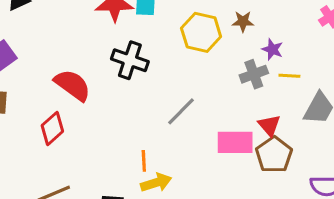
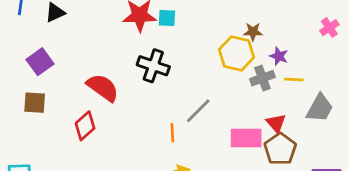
yellow hexagon: (201, 32) -> (237, 53), moved
orange line: (144, 161) -> (172, 133), moved

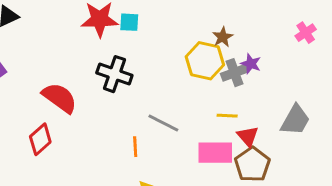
brown star: (253, 32) -> (223, 37), turned -30
gray cross: (262, 78) -> (235, 73), moved
yellow line: (294, 79) -> (227, 116), moved
gray line: (198, 111) -> (163, 123), turned 72

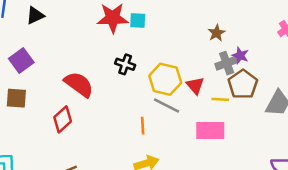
yellow hexagon: (205, 61) -> (165, 79), moved
black cross: (114, 74) -> (125, 64), size x0.7
red triangle: (248, 136) -> (195, 86), moved
brown pentagon: (252, 164) -> (243, 84), moved

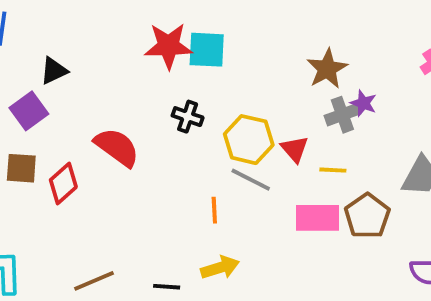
black triangle: (35, 15) -> (54, 71), moved
cyan square: (138, 20) -> (207, 50), size x1.5
brown star: (217, 33) -> (327, 69), size x1.5
brown pentagon: (243, 84) -> (367, 216), moved
red diamond: (63, 119) -> (63, 183), moved

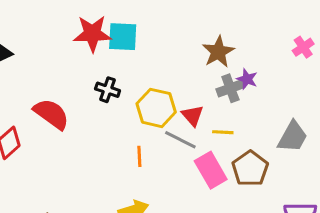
gray line: (251, 180) -> (180, 140), moved
orange line: (214, 210) -> (139, 156), moved
pink rectangle: (318, 218) -> (211, 170), turned 60

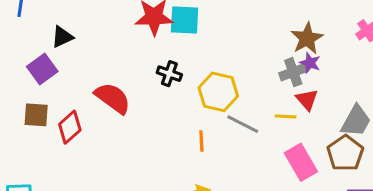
brown star: (218, 52) -> (307, 38), moved
red triangle: (192, 115) -> (307, 100), moved
brown pentagon: (250, 169) -> (345, 153), moved
pink rectangle: (211, 170) -> (301, 162), moved

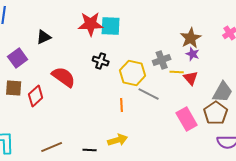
black triangle: (62, 37) -> (44, 37), moved
gray cross: (293, 72) -> (162, 60), moved
yellow line: (286, 116) -> (177, 72), moved

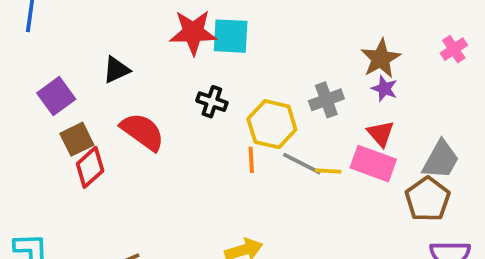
black triangle: (44, 37) -> (116, 70), moved
yellow line: (177, 72) -> (328, 171), moved
brown square: (14, 88) -> (77, 139), moved, turned -30
orange line: (122, 105) -> (251, 160), moved
pink rectangle: (187, 119) -> (373, 164), moved, turned -40

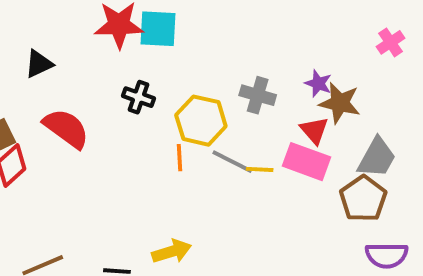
brown star: (381, 59) -> (340, 103), moved, turned -30
gray cross: (326, 100) -> (258, 95), turned 36

